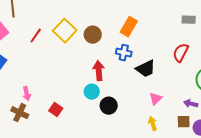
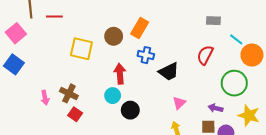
orange rectangle: (129, 27) -> (140, 28), moved
yellow square: (65, 31) -> (81, 49), moved, turned -30
red line: (36, 36) -> (54, 17), moved, turned 56
brown cross: (20, 113) -> (69, 93), moved

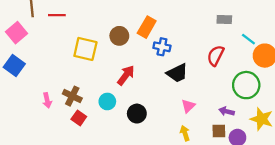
blue cross: (146, 55) -> (162, 47), moved
red arrow: (120, 74) -> (126, 75), turned 42
cyan circle: (113, 96) -> (107, 101), moved

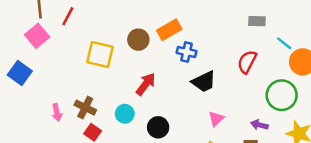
red line: (57, 15) -> (68, 16), turned -63
orange rectangle: (147, 27) -> (169, 30), turned 30
pink square: (16, 33) -> (37, 36), moved

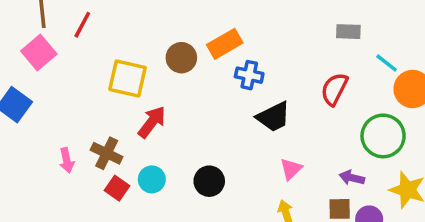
red arrow: (146, 84) -> (152, 122), moved
cyan circle: (125, 114) -> (152, 179), moved

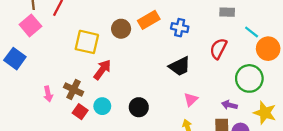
blue cross: (249, 75) -> (180, 28), moved

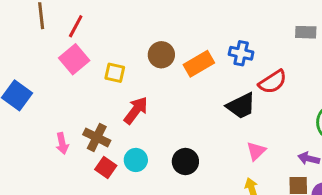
orange rectangle: (149, 20) -> (199, 64), moved
pink square: (30, 25) -> (74, 59), moved
yellow square: (87, 42) -> (115, 73), size x0.6
red semicircle: (218, 49) -> (273, 82), moved, turned -150

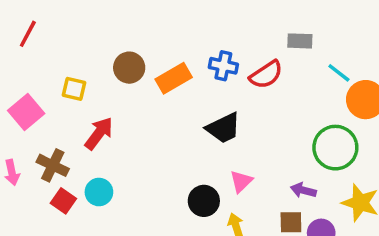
pink square: (74, 59) -> (26, 112), moved
red semicircle: (273, 82) -> (266, 75), moved
black circle: (185, 161) -> (204, 201), moved

